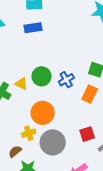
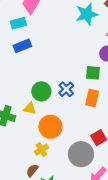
yellow triangle: (21, 84) -> (30, 108), moved
gray circle: (53, 142) -> (81, 154), moved

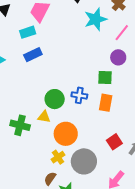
blue cross: (66, 89) -> (79, 95), turned -35
gray circle: (81, 154) -> (84, 161), moved

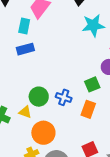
cyan rectangle: (28, 32) -> (24, 26), turned -70
green square: (105, 78) -> (92, 84), turned -35

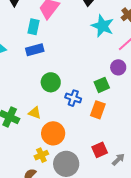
cyan star: (93, 25) -> (103, 26), turned 30
green circle: (39, 97) -> (51, 82), moved

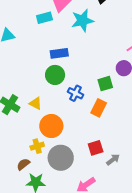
cyan star: (103, 26) -> (82, 20), moved, turned 30
cyan rectangle: (33, 27) -> (44, 18), turned 56
blue rectangle: (35, 50) -> (59, 53), moved

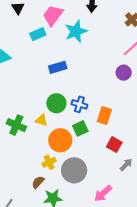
green circle: (55, 75) -> (56, 103), moved
green square: (105, 84) -> (80, 128), moved
red square: (96, 148) -> (114, 145), moved, turned -35

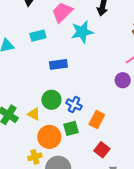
cyan rectangle: (38, 34) -> (38, 36), moved

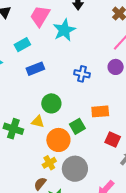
blue rectangle: (58, 64) -> (35, 69), moved
blue cross: (74, 105) -> (82, 74), moved
orange rectangle: (97, 120) -> (100, 111), turned 72

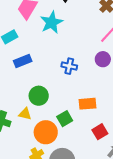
red square: (113, 139) -> (100, 132), turned 35

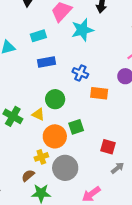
blue cross: (69, 66) -> (80, 73), moved
orange rectangle: (87, 104) -> (99, 93), moved
red square: (100, 132) -> (108, 147), turned 35

